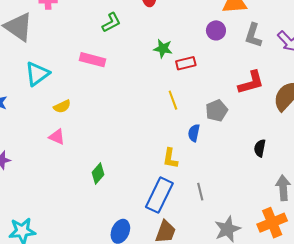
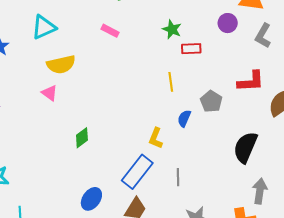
pink rectangle: (92, 60) -> (110, 31), moved, size x0.7
yellow semicircle: (62, 106) -> (61, 64), size x1.6
gray pentagon: (217, 111) -> (211, 101), turned -30
black semicircle: (260, 148) -> (245, 147), size x1.8

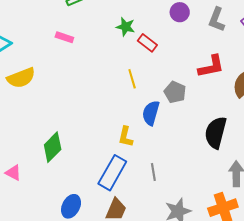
red rectangle: (191, 49) -> (147, 43), turned 48
pink triangle: (49, 93) -> (13, 173), moved
blue semicircle: (184, 118) -> (151, 113), size x1.4
green diamond: (82, 138) -> (53, 147), size x1.4

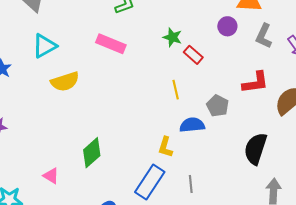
pink rectangle: (64, 37) -> (111, 44), size x1.6
blue semicircle: (151, 113) -> (192, 125), turned 65

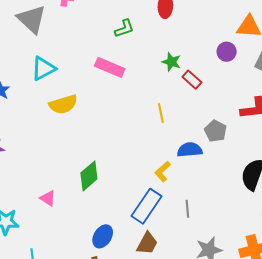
yellow line: (176, 90) -> (161, 113), moved
yellow L-shape: (165, 147) -> (163, 171), turned 30

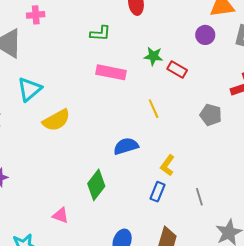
green L-shape: (124, 28) -> (100, 33), turned 35
pink rectangle: (110, 67) -> (111, 72), moved
blue semicircle: (190, 150) -> (126, 146), moved
blue rectangle: (147, 206) -> (157, 192), moved, size x0.6

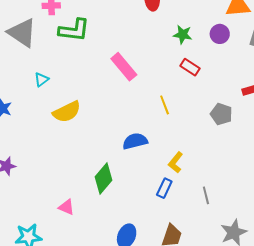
green L-shape: (100, 33) -> (74, 30), moved, size x1.5
green star: (153, 56) -> (183, 35), moved
pink rectangle: (111, 72) -> (124, 67), turned 36
cyan triangle: (29, 89) -> (41, 79), size x0.6

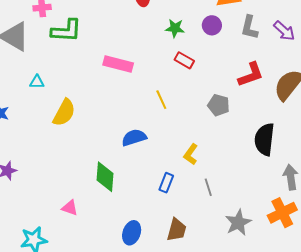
pink rectangle: (124, 67) -> (118, 64), turned -32
cyan triangle: (41, 79) -> (37, 82), turned 42
yellow semicircle: (67, 112) -> (64, 113), turned -32
yellow L-shape: (176, 162) -> (191, 154), moved
green diamond: (104, 178) -> (105, 177), turned -32

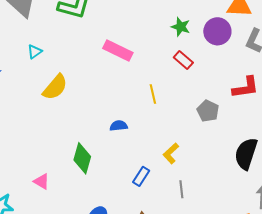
purple circle: (212, 25) -> (217, 31), size x1.4
cyan triangle: (37, 82) -> (35, 52), turned -49
blue semicircle: (134, 138) -> (119, 126), size x0.7

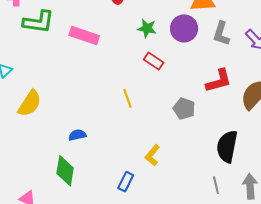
pink rectangle: (118, 50) -> (84, 36), moved
blue semicircle: (119, 126) -> (77, 135), moved
gray line: (181, 189) -> (216, 185), moved

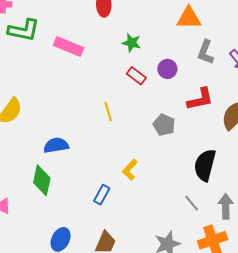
purple circle: (184, 28) -> (167, 69), moved, size x0.7
blue semicircle: (77, 135) -> (56, 145), size x1.4
gray line: (216, 185) -> (192, 203), turned -30

